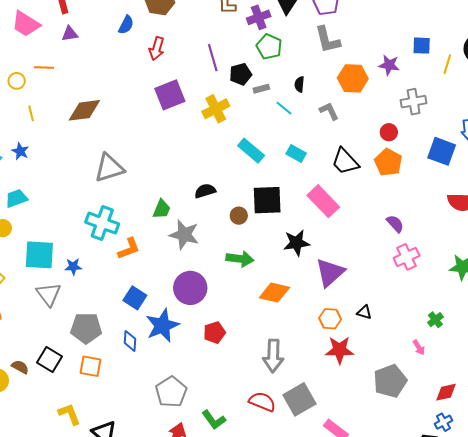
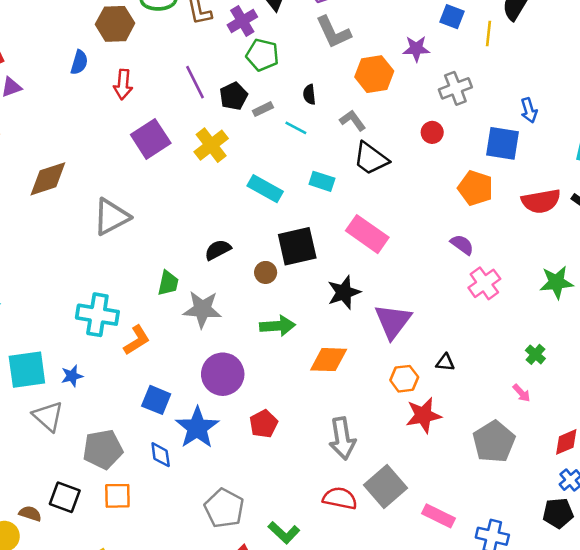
blue square: (422, 46) -> (452, 17), turned 30
black trapezoid: (345, 161) -> (371, 159), moved
orange pentagon: (388, 162) -> (475, 188), moved
gray triangle: (109, 168) -> (111, 217), moved

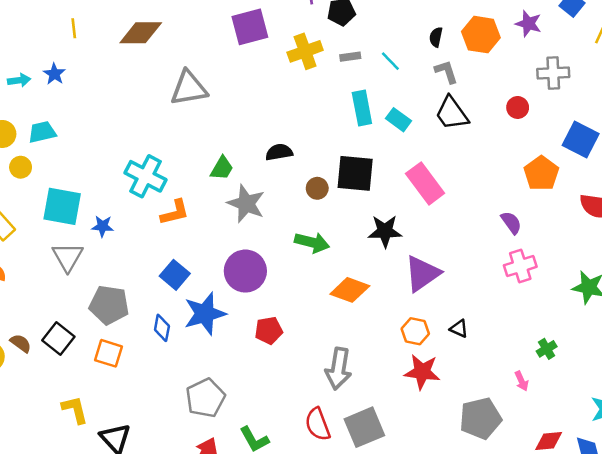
black semicircle: (309, 94) -> (436, 37), moved
gray rectangle: (263, 109) -> (350, 57), moved
cyan rectangle: (265, 189) -> (362, 108), moved, turned 32
red semicircle: (340, 498) -> (318, 424), turned -140

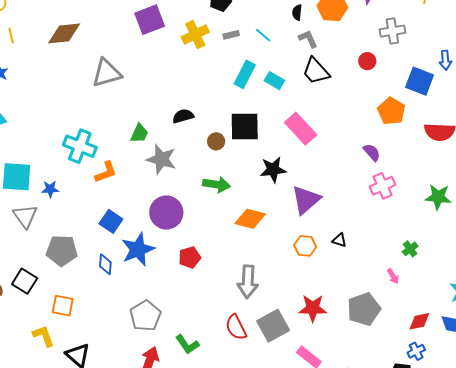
cyan rectangle: (362, 108) -> (245, 74), turned 44
orange square: (109, 353) -> (63, 306), moved
red star: (422, 372) -> (313, 308), moved

